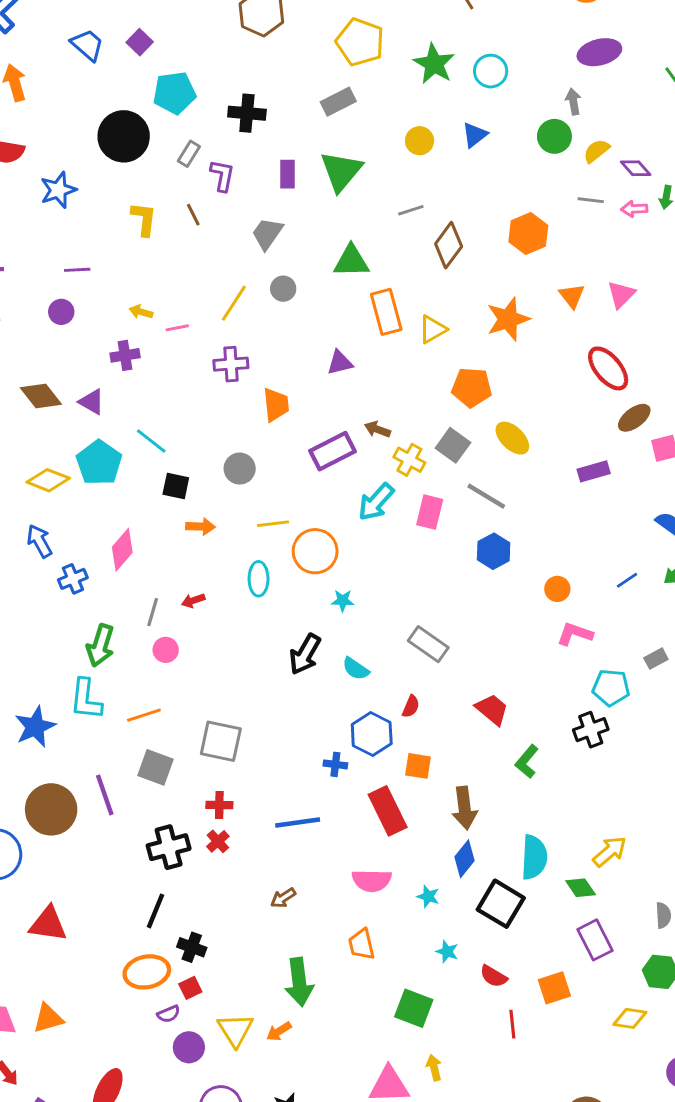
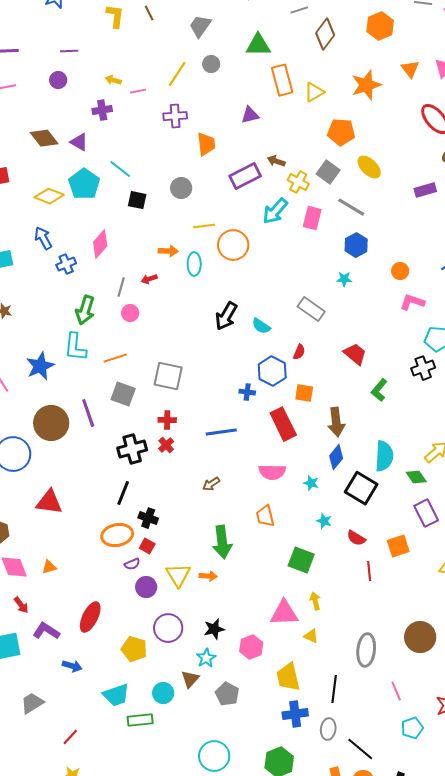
orange arrow: (200, 527) -> (168, 251), moved
cyan star: (343, 601) -> (344, 279), moved
red square: (190, 988) -> (147, 546), turned -35
orange triangle: (48, 1018) -> (49, 567), size x0.7
orange arrow: (279, 1031) -> (208, 576), turned -144

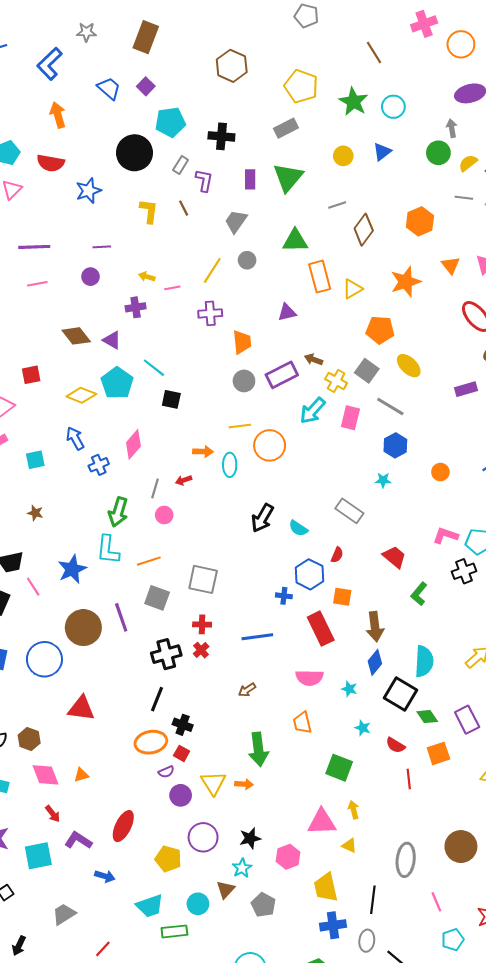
gray circle: (181, 188) -> (244, 381), moved
pink L-shape: (412, 302) -> (446, 535), moved
green diamond: (416, 477) -> (427, 717), moved

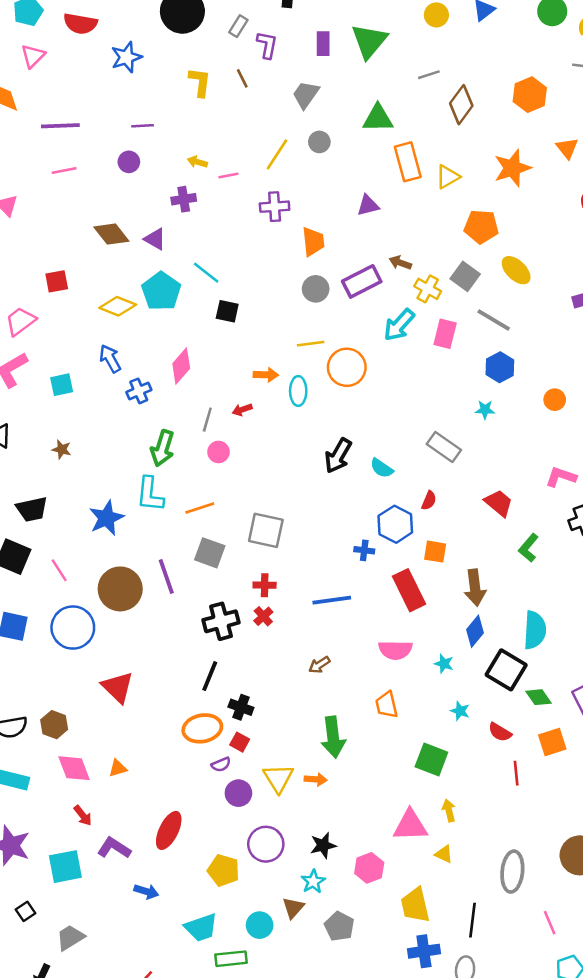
pink line: (33, 587) -> (59, 570), moved
red triangle: (81, 708) -> (118, 687), turned 36
gray trapezoid: (64, 914) -> (70, 938), moved

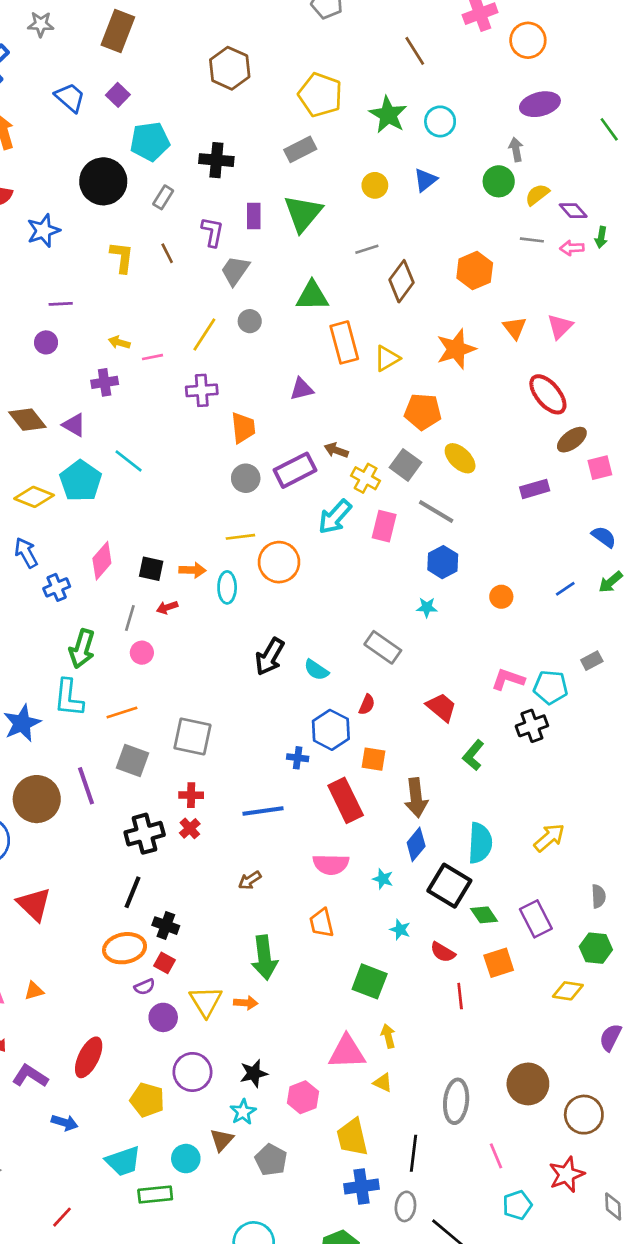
purple L-shape: (267, 45) -> (212, 232), moved
black square: (227, 311) -> (151, 569), moved

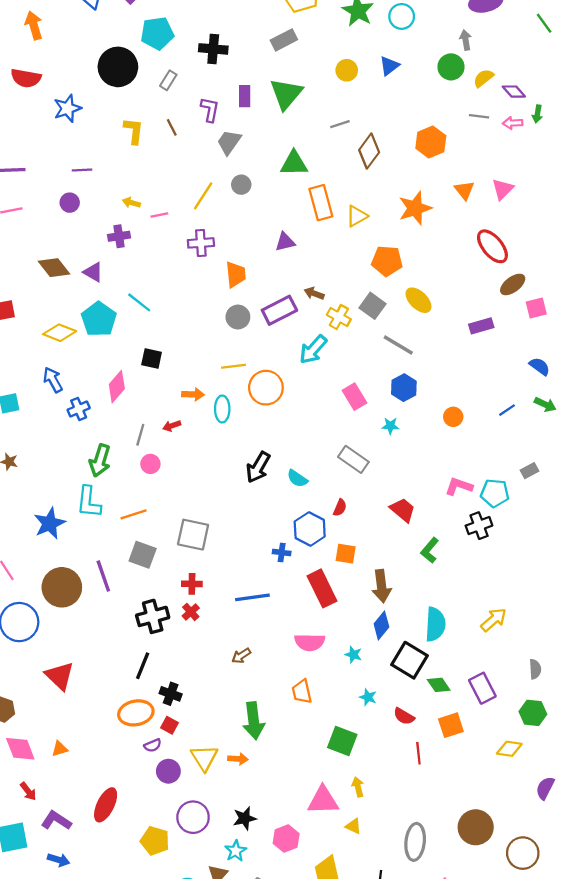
pink rectangle: (384, 526) -> (355, 397), moved, turned -45
black square: (151, 569) -> (152, 358), moved
green arrow: (610, 582) -> (545, 404), turned -115
blue arrow: (65, 1123) -> (58, 860), moved

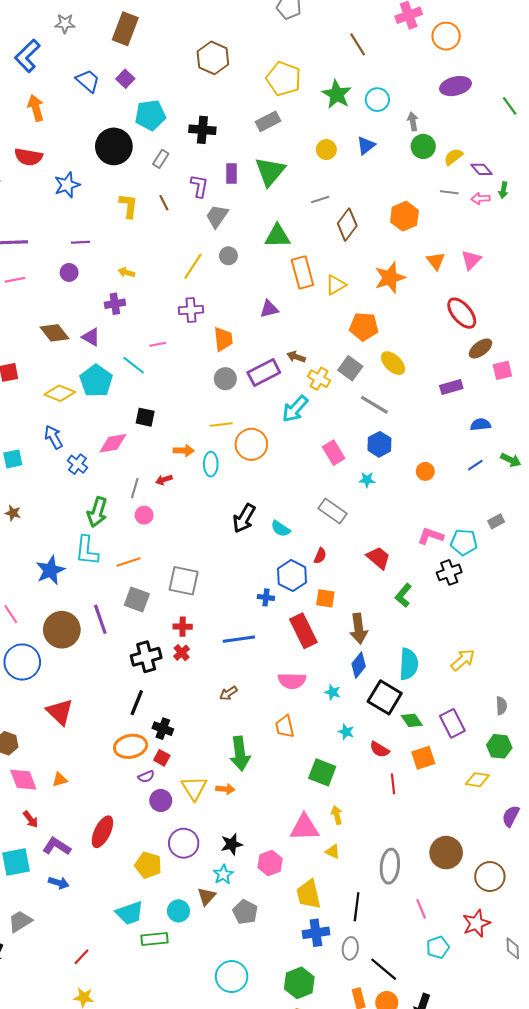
gray arrow: (466, 40) -> (413, 121), moved
pink line: (159, 215) -> (158, 344), moved
blue semicircle: (540, 366) -> (480, 425), moved, turned -42
pink diamond: (117, 387) -> (113, 443), turned 40
blue cross: (79, 409) -> (77, 464), turned -30

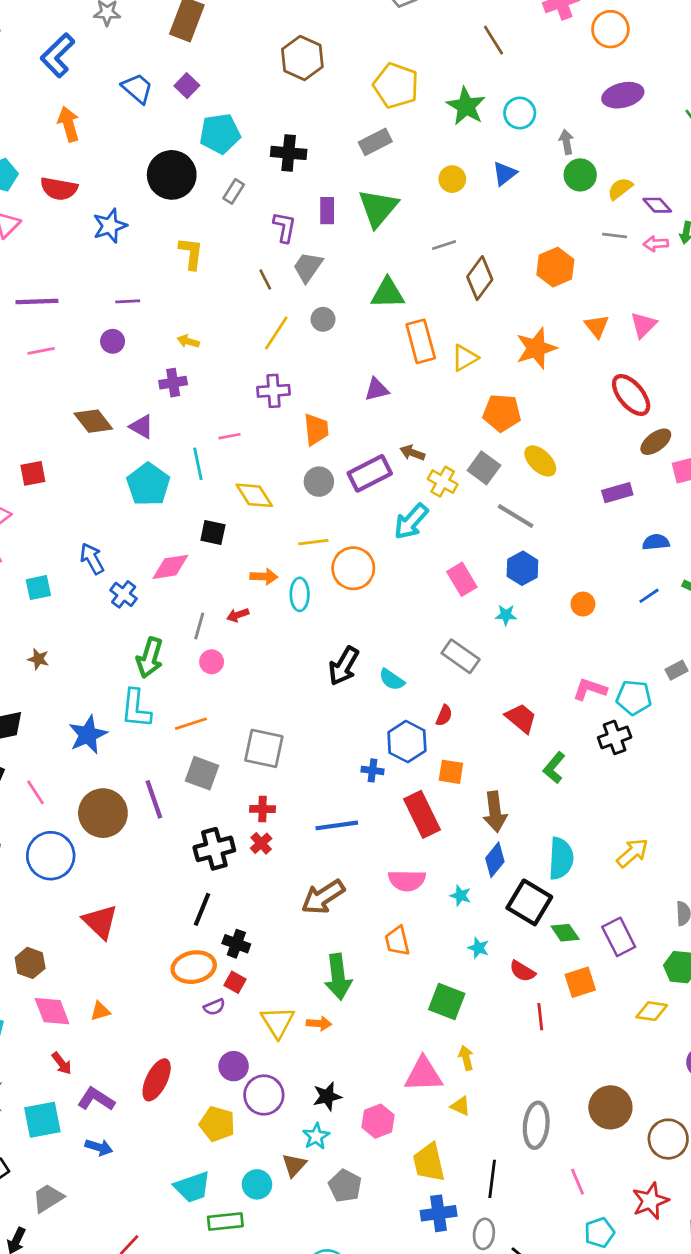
brown line: (164, 203) -> (265, 279), moved
cyan line: (134, 365) -> (198, 464), turned 40
yellow diamond: (60, 393) -> (254, 495), moved, turned 36
brown arrow: (228, 693) -> (323, 897), size x1.8
purple circle: (161, 801) -> (234, 1066), moved

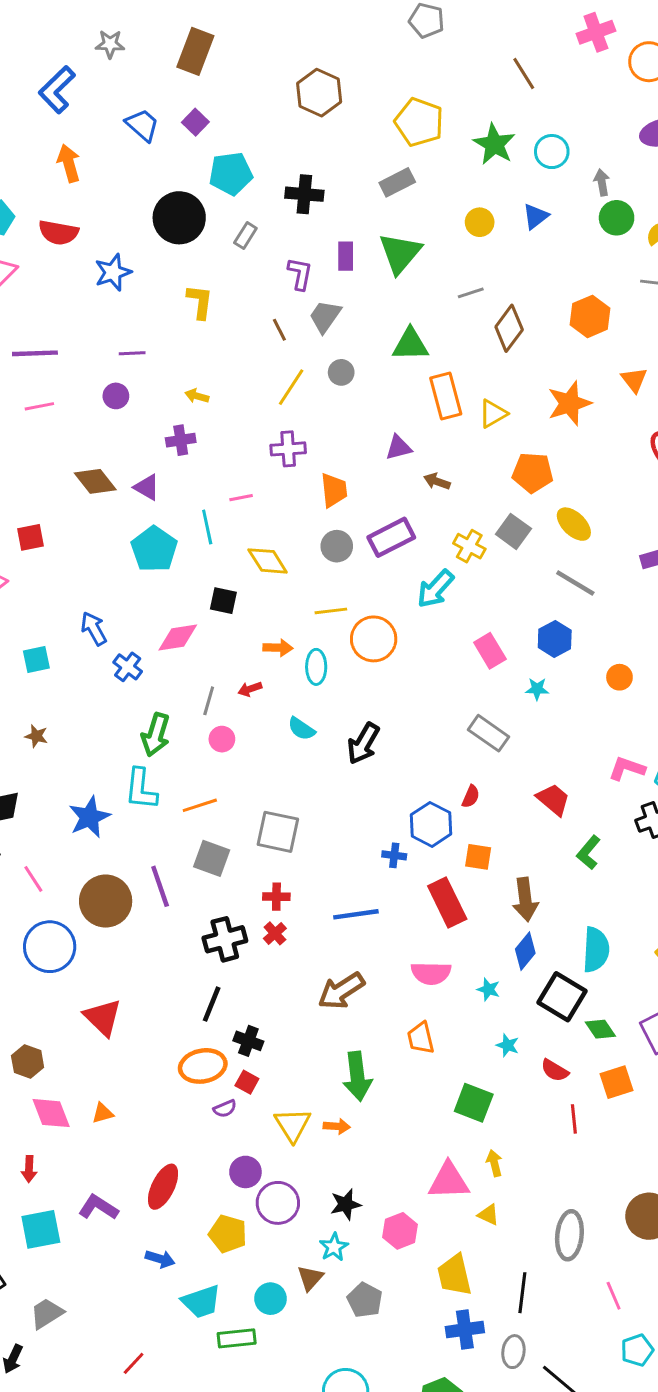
brown arrow: (412, 453) -> (437, 481), moved
gray line: (516, 516) -> (575, 583), moved
cyan semicircle: (392, 680) -> (301, 729), moved
red arrow: (62, 1063) -> (29, 1169), moved, turned 40
blue arrow: (99, 1147) -> (160, 1259), moved

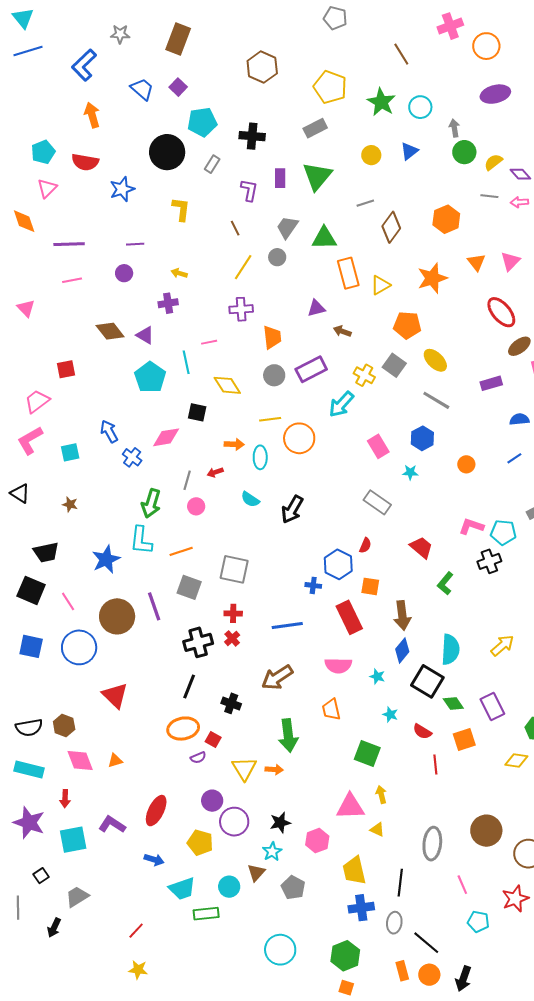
gray trapezoid: (325, 316) -> (287, 227), moved
black cross: (248, 1041) -> (231, 703), moved
cyan pentagon: (637, 1350) -> (478, 922), turned 30

